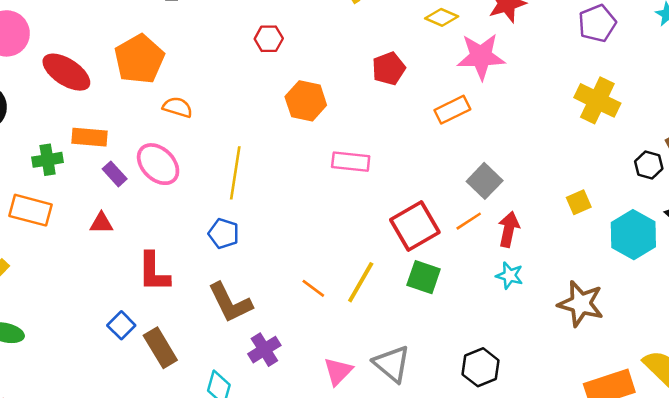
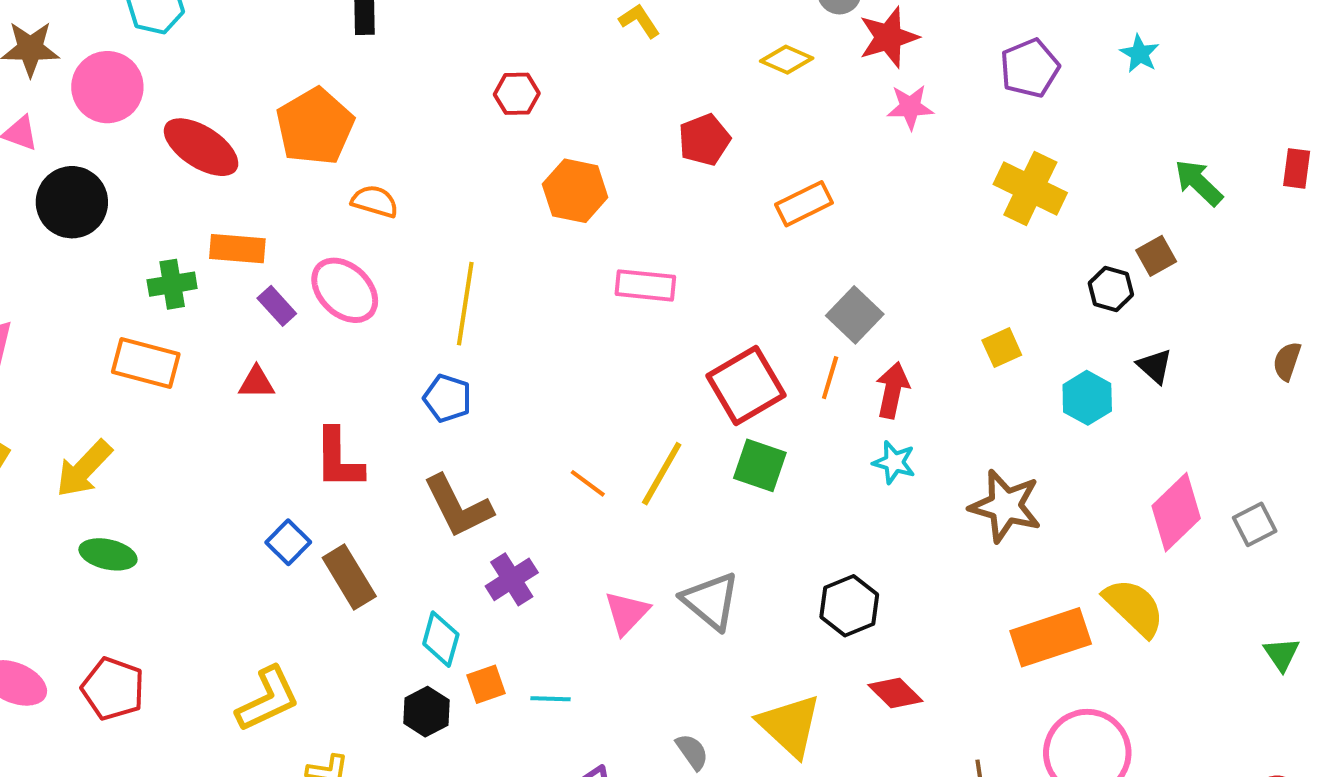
pink star: (481, 56) -> (910, 107), moved, size x0.6
orange line: (469, 221) -> (830, 378), turned -40
cyan hexagon: (633, 235) -> (1087, 398), size x0.7

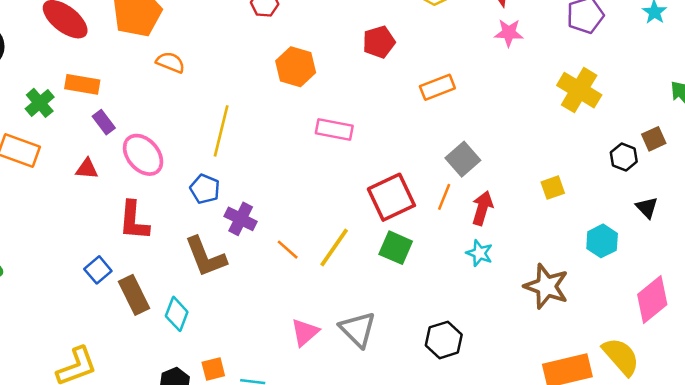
green cross: (172, 284) -> (40, 103), turned -36
pink ellipse: (345, 290) -> (143, 155), moved
cyan hexagon: (1087, 398) -> (602, 241), moved
purple cross: (512, 579) -> (241, 219), moved, turned -36
cyan diamond: (441, 639) -> (177, 314), moved

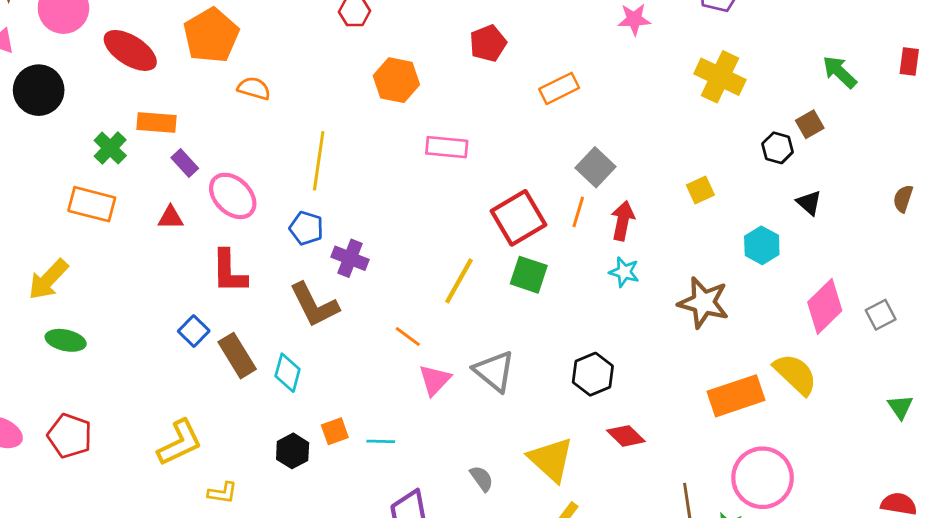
orange line: (288, 250) -> (408, 336), moved

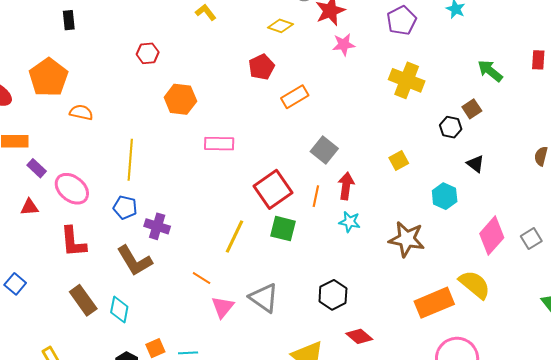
red pentagon: (488, 43) -> (262, 67), moved
orange line: (578, 212) -> (316, 196), moved
blue square: (194, 331) -> (15, 284), moved

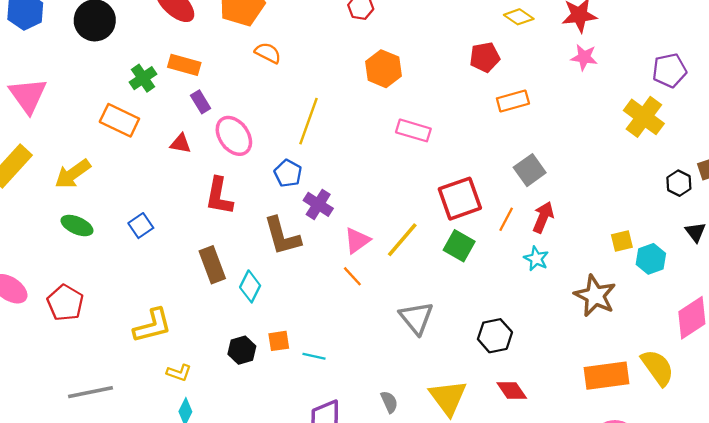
purple pentagon: (402, 21) -> (669, 70), moved
yellow square: (399, 161) -> (622, 241), moved
pink triangle: (223, 307) -> (357, 240), moved

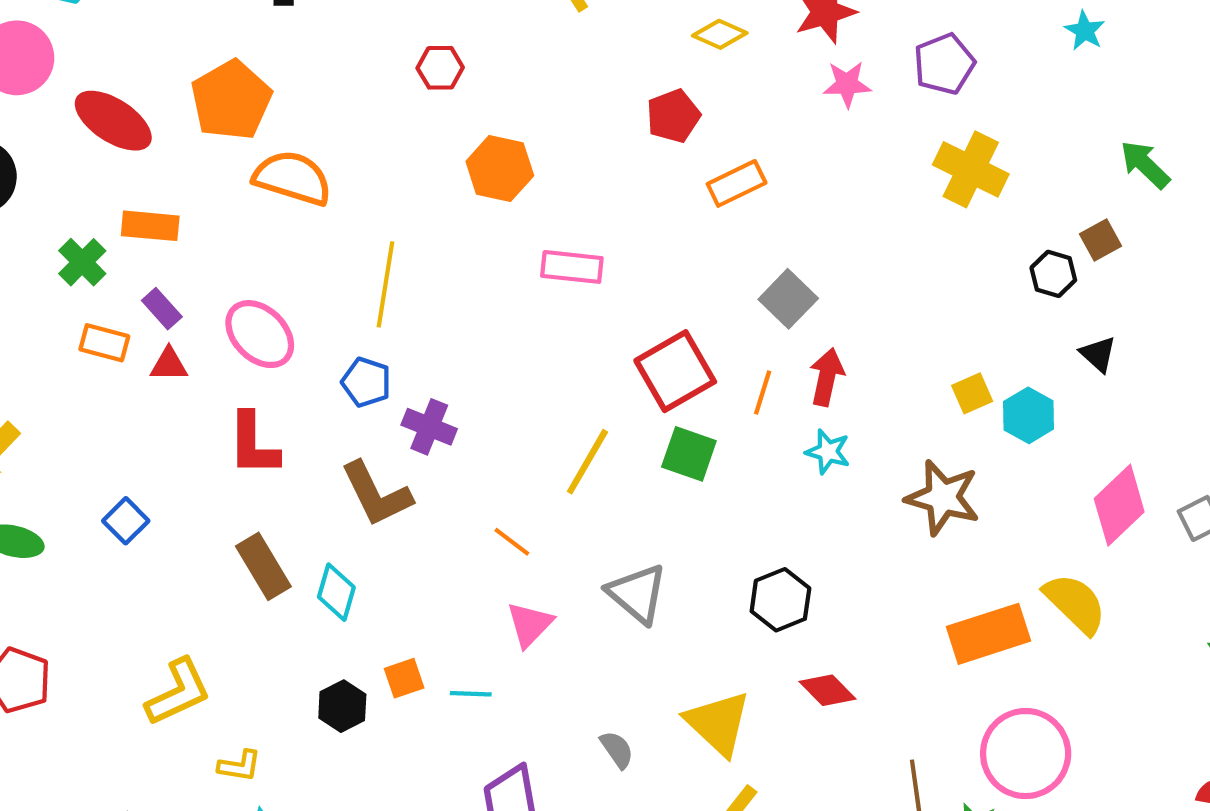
orange semicircle: (268, 53) -> (293, 178), size x1.6
purple pentagon: (669, 70) -> (944, 64), moved
purple rectangle: (201, 102) -> (162, 309), moved
orange rectangle: (119, 120) -> (104, 343), moved, size x0.7
pink triangle: (357, 240) -> (530, 624), moved

